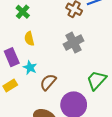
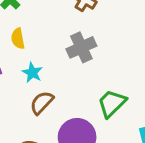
cyan star: (30, 68) -> (32, 73), moved

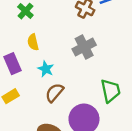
green trapezoid: (112, 103) -> (111, 91), turned 125

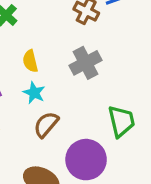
yellow semicircle: (33, 42) -> (30, 61), moved

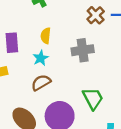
green trapezoid: (121, 121) -> (93, 98), turned -35

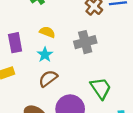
yellow semicircle: (46, 36) -> (47, 32), turned 112

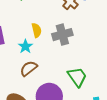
yellow semicircle: (47, 32) -> (37, 30), moved, turned 56

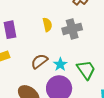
cyan star: (25, 46) -> (60, 64), moved

